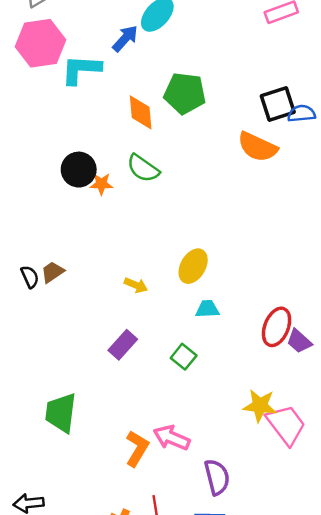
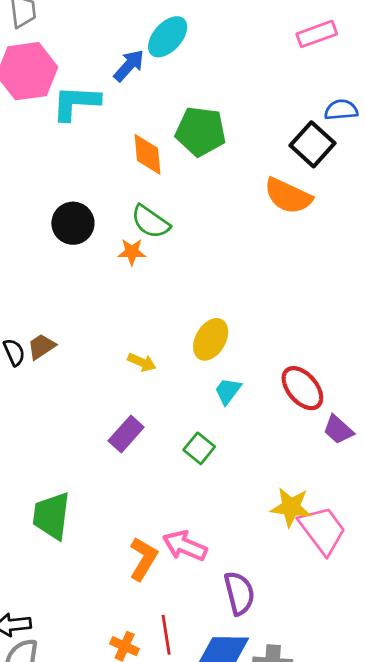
black square: (278, 104) -> (312, 144), turned -30
blue semicircle: (302, 114) -> (341, 110), moved
orange star: (101, 184) -> (132, 252), moved
cyan trapezoid: (207, 309) -> (228, 391), turned -50
red ellipse: (277, 327) -> (302, 388), moved, turned -63

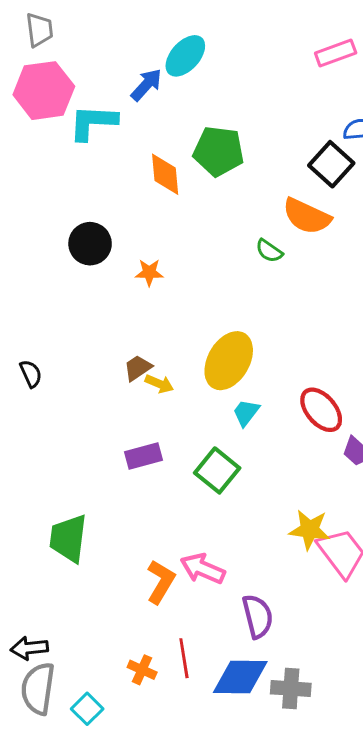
green semicircle: (150, 222) -> (269, 251), moved, size x0.7
yellow ellipse: (211, 339) -> (229, 361), size x1.4
brown trapezoid: (41, 347) -> (138, 368), moved
purple rectangle: (126, 434) -> (143, 456), turned 33
green square: (199, 448) -> (217, 470), size x1.4

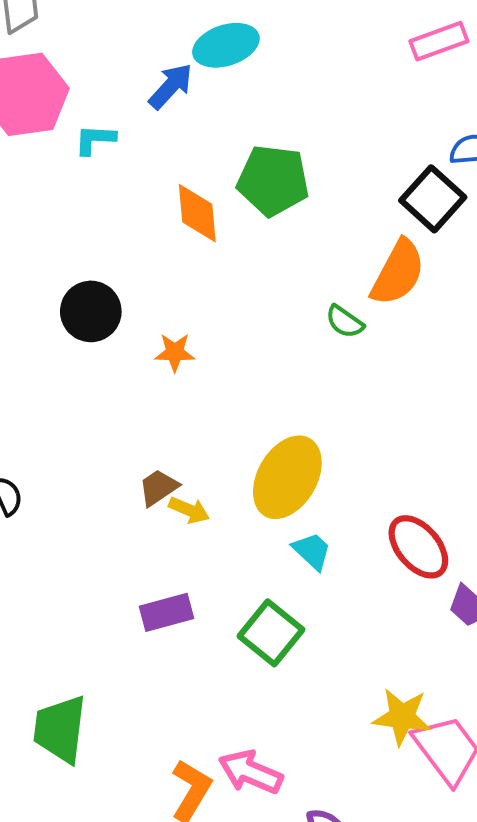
cyan ellipse: (185, 56) -> (226, 45), turned 30
cyan L-shape: (93, 122) -> (95, 139), size x0.6
orange semicircle: (307, 216) -> (398, 273), turned -87
cyan trapezoid: (246, 413) -> (312, 551), turned 96

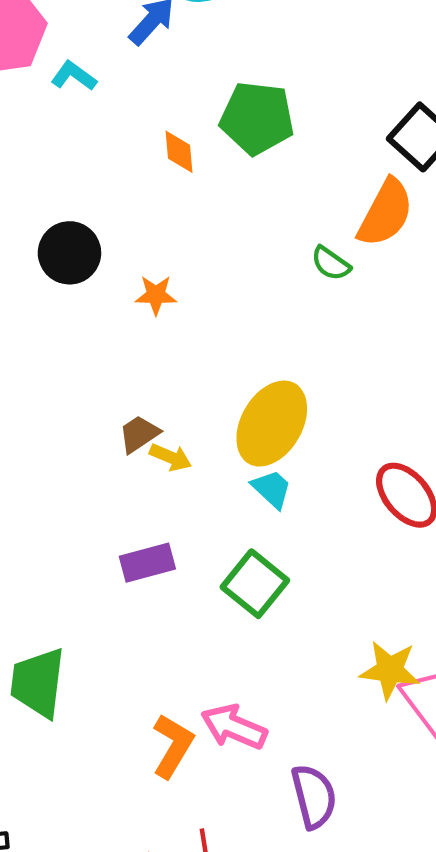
cyan L-shape: (95, 139) -> (74, 76), turned 33
orange diamond: (197, 213) -> (179, 152), size x0.7
cyan trapezoid: (312, 551) -> (272, 489), moved

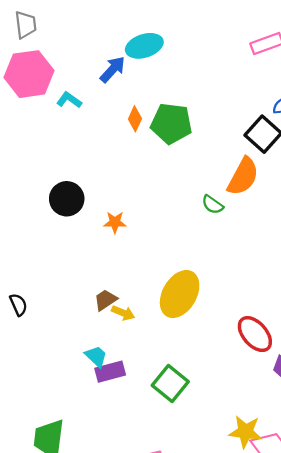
orange diamond: (179, 152) -> (135, 119), moved, turned 30
cyan trapezoid: (272, 489) -> (96, 356), moved

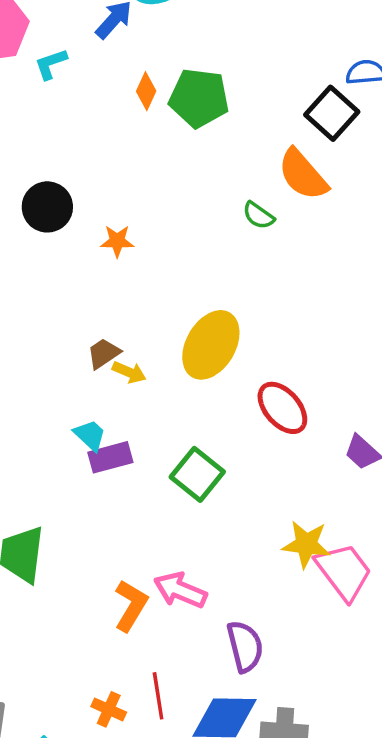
cyan L-shape: (69, 100) -> (51, 64), turned -55
orange semicircle: (243, 176) -> (303, 175), turned 111
red ellipse: (255, 334) -> (282, 408), moved

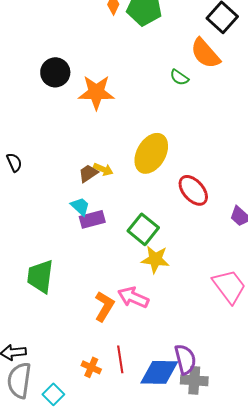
orange star: (117, 241) -> (96, 92), size x1.8
brown trapezoid: (104, 353) -> (88, 173), moved
yellow star: (306, 544) -> (155, 259), moved
purple semicircle: (245, 646) -> (185, 359), moved

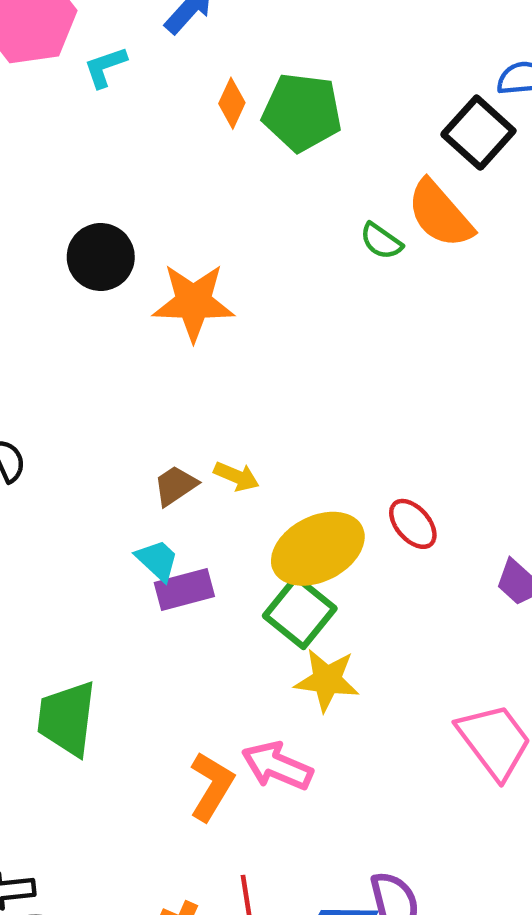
green semicircle: (179, 77) -> (381, 241), moved
yellow ellipse: (151, 153) -> (318, 549), moved, turned 33
yellow arrow: (103, 169) -> (236, 476), moved
red ellipse: (193, 190) -> (413, 524), size x0.7

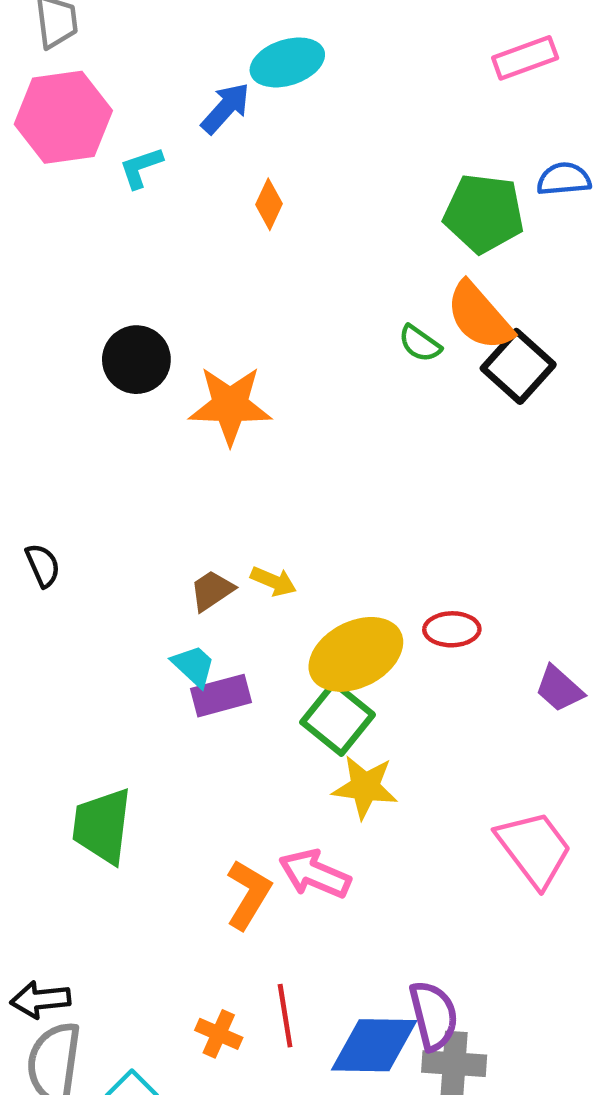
green pentagon: (302, 112) -> (484, 213), moved
black square: (478, 133) -> (518, 366), moved
red ellipse: (413, 524) -> (452, 629), turned -50

